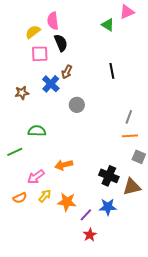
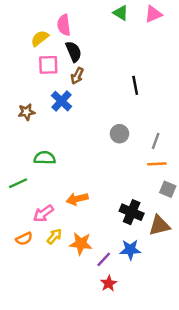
green triangle: (108, 25) -> (121, 13), moved
brown arrow: (67, 72) -> (77, 76), moved
gray circle: (77, 105) -> (119, 134), moved

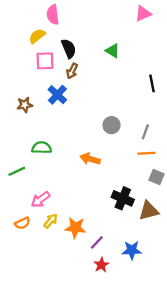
green triangle: (121, 13) -> (113, 51), moved
pink semicircle: (64, 25) -> (53, 15), moved
black line: (135, 85) -> (152, 83), moved
orange arrow: (77, 199) -> (90, 159), moved, turned 30
blue star: (130, 250) -> (132, 250), moved

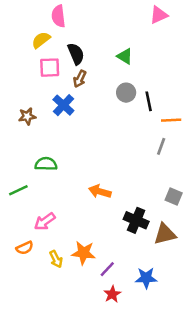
black line: (152, 83) -> (149, 101), moved
gray circle: (111, 125) -> (126, 93), moved
orange line: (146, 153) -> (171, 120), moved
orange arrow: (90, 159) -> (100, 191), moved
yellow arrow: (51, 221) -> (56, 259), moved, turned 112

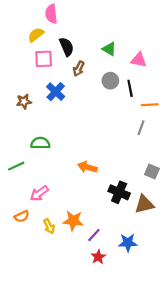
pink triangle: (159, 15) -> (139, 60), moved, turned 35
brown arrow: (80, 79) -> (79, 69), moved

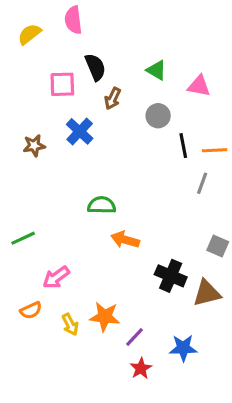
yellow semicircle: (36, 35) -> (29, 34), moved
black line: (130, 88) -> (183, 146), moved
green semicircle: (40, 143) -> (102, 205), moved

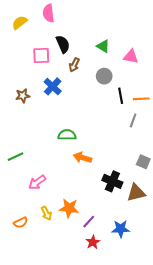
orange semicircle: (31, 310) -> (21, 223), moved

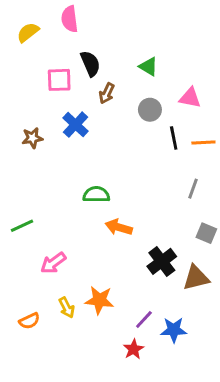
pink triangle: (131, 57) -> (190, 98), moved
gray line: (133, 120) -> (193, 189), moved
black cross: (112, 181) -> (162, 261), turned 30
purple line: (89, 222) -> (144, 319), moved

